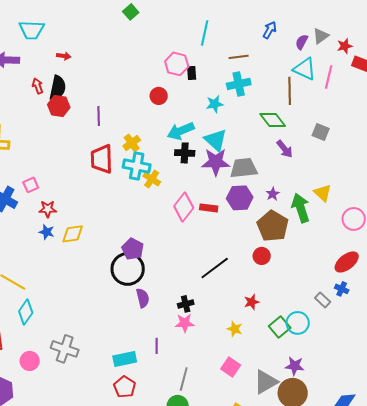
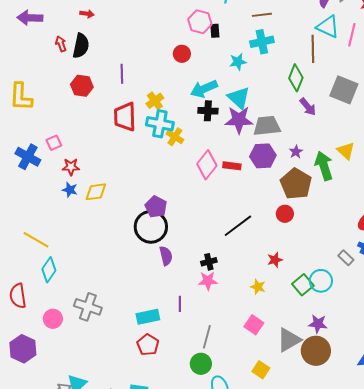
red hexagon: (59, 106) -> (82, 86), moved
green diamond: (273, 120) -> (296, 78), turned 60
gray square: (321, 132) -> (344, 90), size x1.6

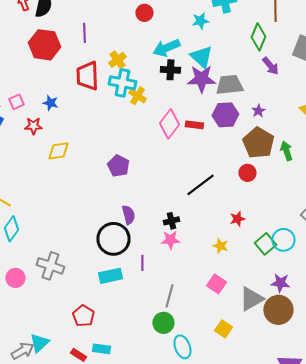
red hexagon: (82, 86) -> (44, 45), size x1.4
green arrow: (324, 166) -> (286, 151), moved, size x0.7
blue star: (70, 190) -> (50, 103), moved
black circle: (151, 227) -> (113, 239), moved
red pentagon: (148, 345) -> (83, 316), moved

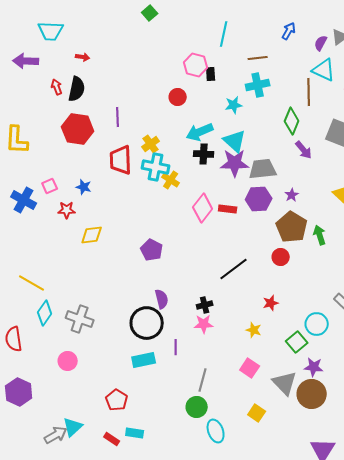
green square: (265, 244) -> (297, 342), moved
gray cross: (50, 266) -> (80, 319), moved
pink circle: (15, 278) -> (68, 361), moved
gray triangle: (251, 299) -> (285, 383), turned -44

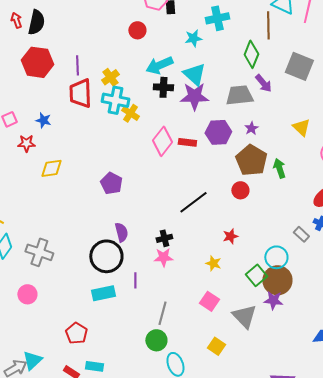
purple line: (118, 117) -> (77, 65), moved
gray trapezoid: (263, 169) -> (239, 95), moved
brown circle: (312, 394) -> (277, 280), moved

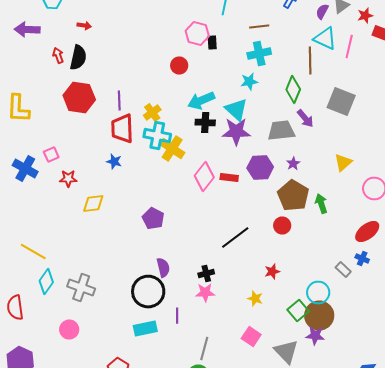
cyan star: (193, 38) -> (249, 82), moved
yellow cross: (130, 113) -> (172, 148), size x1.4
blue star: (43, 120) -> (114, 162), moved
yellow triangle: (301, 127) -> (343, 162), turned 36

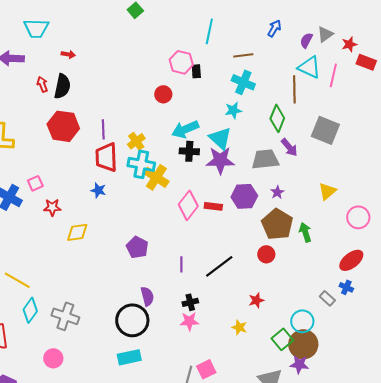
cyan cross: (259, 54) -> (243, 82), turned 35
purple line: (177, 316) -> (181, 264), moved
pink square: (251, 336) -> (206, 369), moved, turned 30

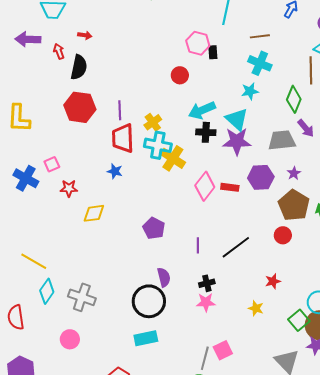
red arrow: (42, 84) -> (59, 51), moved

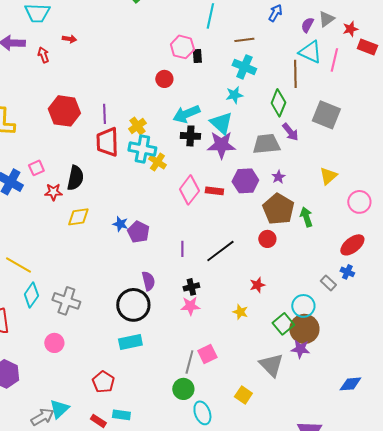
black semicircle: (79, 67) -> (75, 178), moved
yellow cross: (173, 158) -> (157, 162), size x0.7
blue star: (115, 171) -> (120, 224), moved

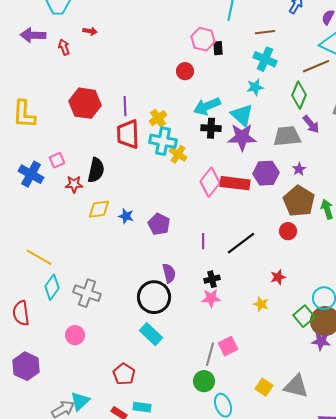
brown line: (295, 74) -> (316, 66), turned 68
red rectangle: (214, 191) -> (235, 183), size x1.6
blue star: (120, 224) -> (126, 216), moved
cyan rectangle: (130, 342) -> (151, 334), turned 55
gray triangle: (271, 365) -> (296, 386), moved, turned -32

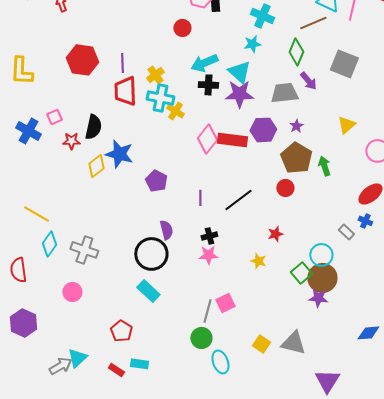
yellow diamond: (99, 209) -> (96, 166), turned -30
blue star: (126, 216) -> (119, 154), moved, size x1.8

